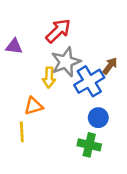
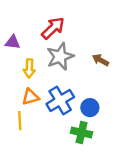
brown arrow: (110, 66) -> (101, 60), turned -98
yellow arrow: (49, 77) -> (29, 68), moved
blue cross: (89, 81) -> (60, 100), moved

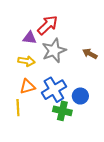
purple triangle: (13, 42) -> (30, 38), moved
yellow arrow: (29, 68) -> (26, 61), turned -84
green cross: (82, 133) -> (62, 111), moved

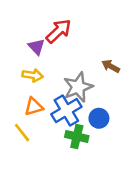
purple triangle: (30, 38) -> (36, 47), turned 40
gray star: (54, 51) -> (78, 87), moved
yellow line: (18, 108) -> (22, 133), turned -35

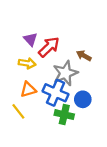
red arrow: (59, 31) -> (49, 47), moved
brown arrow: (111, 66) -> (84, 56), moved
blue cross: (66, 110) -> (55, 93), turned -35

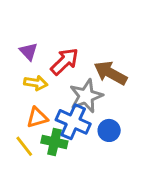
purple triangle: (30, 39) -> (29, 51), moved
brown arrow: (84, 56) -> (110, 73), size x1.6
green cross: (64, 115) -> (54, 142), moved

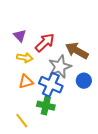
blue circle: (109, 130) -> (84, 81), moved
green cross: (54, 142) -> (46, 106), moved
yellow line: (24, 146) -> (22, 121), moved

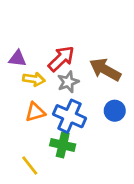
purple triangle: (20, 36) -> (17, 59), moved, turned -40
gray star: (60, 67) -> (68, 82), moved, size x0.7

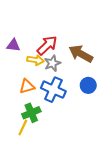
yellow arrow: (34, 79) -> (35, 60), moved
green cross: (63, 145) -> (31, 113), moved, turned -36
yellow line: (30, 166) -> (23, 128), turned 63

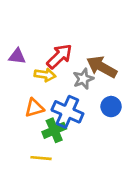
gray star: (52, 63) -> (83, 79), moved
green cross: (31, 113) -> (54, 130), moved
yellow line: (23, 128) -> (41, 158), moved, turned 70

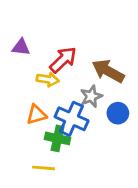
purple triangle: (17, 56) -> (21, 47), moved
gray star: (83, 79) -> (91, 96), moved
green cross: (54, 130) -> (58, 138), turned 35

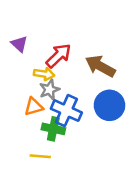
purple triangle: (21, 47) -> (19, 44), turned 36
gray star: (91, 96) -> (49, 90), moved
blue circle: (118, 113) -> (109, 105), size x1.5

